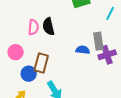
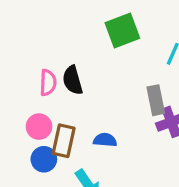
blue semicircle: (83, 50) -> (105, 140), moved
pink circle: (16, 52) -> (39, 127), moved

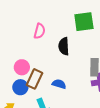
black semicircle: (73, 80) -> (64, 46), moved
pink semicircle: (48, 83) -> (39, 31), moved

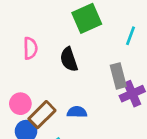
brown rectangle: (35, 79) -> (42, 115), turned 36

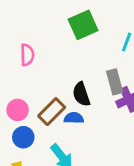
black semicircle: (69, 59) -> (81, 94), moved
brown rectangle: (42, 115) -> (52, 112), moved

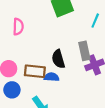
brown rectangle: (52, 112) -> (35, 71), turned 48

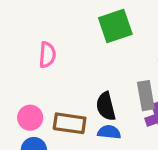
blue semicircle: (52, 77) -> (109, 132), moved

